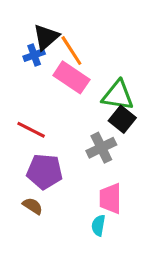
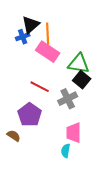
orange line: (71, 51) -> (48, 34), turned 30
red line: (31, 130) -> (40, 87), moved
purple pentagon: (45, 172) -> (30, 115), turned 30
brown semicircle: (33, 206) -> (14, 136), moved

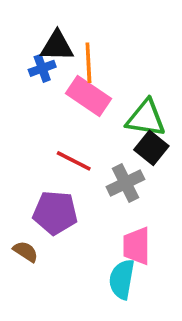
black triangle: (31, 25) -> (57, 46), turned 42
purple pentagon: (30, 115) -> (55, 213), turned -30
cyan semicircle: (66, 151) -> (122, 279), size x1.5

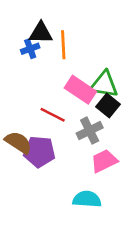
pink rectangle: (88, 96) -> (80, 90), moved
pink trapezoid: (137, 246) -> (104, 161), moved, turned 64
brown semicircle: (26, 251) -> (18, 142), moved, size x1.5
cyan semicircle: (122, 279) -> (87, 199), turned 84

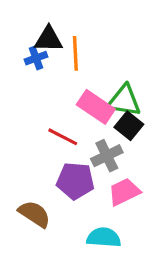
brown semicircle: (18, 142) -> (34, 214), moved
purple pentagon: (39, 152) -> (75, 181), moved

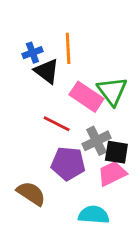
black triangle: (49, 39) -> (47, 71), moved, turned 36
green triangle: (124, 101) -> (112, 91), turned 44
black square: (129, 126) -> (116, 152), moved, turned -30

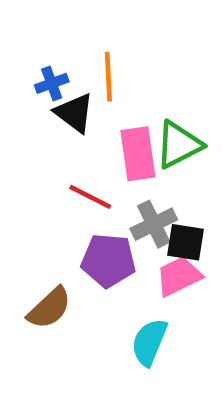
green triangle: (112, 91) -> (179, 145), turned 40
pink rectangle: (87, 97) -> (138, 154), turned 48
brown semicircle: (31, 193) -> (49, 308), turned 104
cyan semicircle: (94, 215) -> (149, 342), turned -72

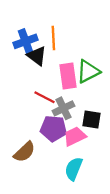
blue cross: (52, 83) -> (26, 41), size x1.5
gray cross: (154, 224) -> (64, 108), moved
pink trapezoid: (179, 276) -> (75, 136), moved

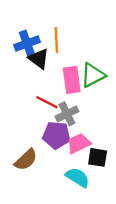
black square: (91, 120) -> (98, 157), moved
cyan semicircle: (74, 169) -> (78, 177), turned 100

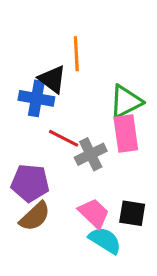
blue cross: (27, 43) -> (36, 98), moved, turned 30
pink rectangle: (72, 80) -> (126, 133), moved
purple pentagon: (56, 135) -> (30, 183), moved
pink trapezoid: (79, 143) -> (94, 213), moved, turned 70

